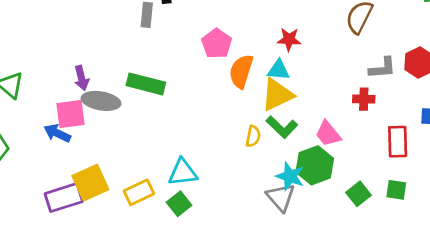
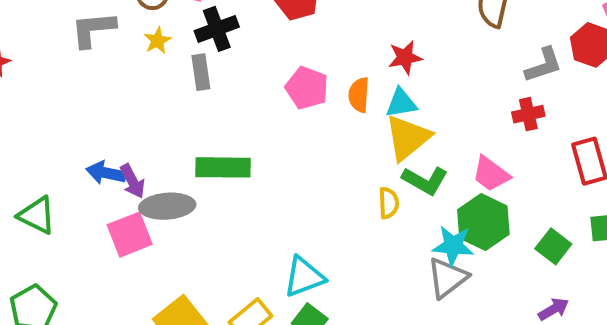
orange semicircle: (241, 71) -> (359, 95), moved, size x0.7
blue arrow: (57, 133) -> (106, 173), moved
gray triangle: (281, 197) -> (447, 278), turned 48

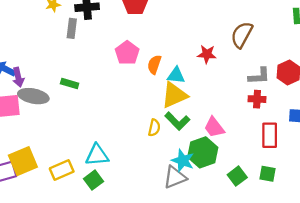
red star: (405, 57) -> (207, 54), moved
red cross: (528, 114) -> (257, 99), moved
green rectangle: (223, 167) -> (70, 83), size x0.6

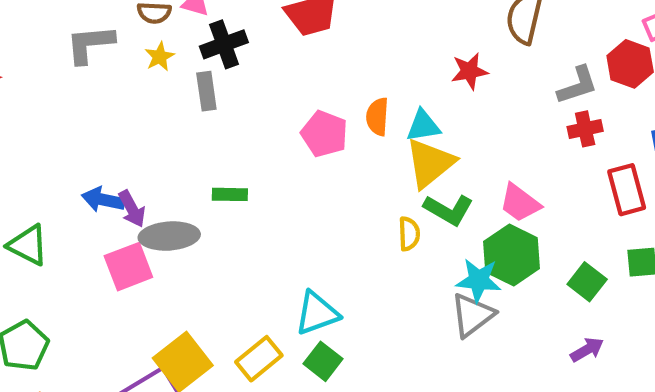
pink pentagon: (127, 53) -> (324, 134), moved

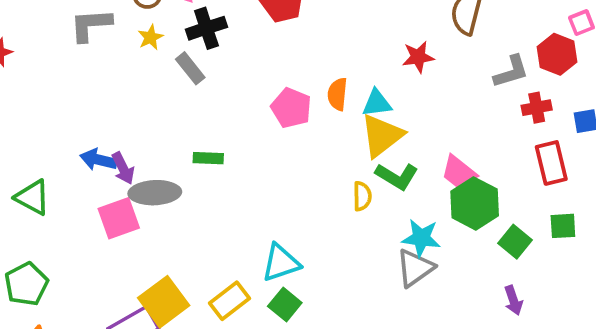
gray rectangle: (206, 91) -> (190, 68), turned -32
red cross: (585, 129) -> (537, 108), moved
green hexagon: (512, 255) -> (475, 203), moved
purple arrow: (587, 350) -> (513, 300), turned 100

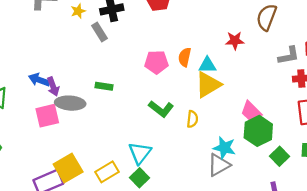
pink pentagon: (291, 108) -> (156, 62), turned -30
green L-shape: (397, 176) -> (161, 109), moved
cyan triangle: (281, 263) -> (140, 153), turned -40

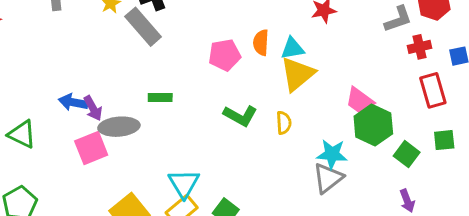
gray rectangle: (99, 32) -> (143, 27), size x1.5
cyan triangle: (140, 153) -> (184, 183), moved

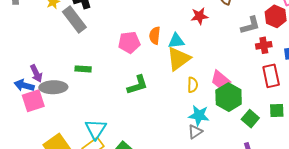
blue arrow: (73, 102) -> (24, 85), moved
green L-shape: (240, 116) -> (137, 85), turned -50
yellow semicircle: (284, 123) -> (193, 85), moved
gray triangle: (328, 178) -> (195, 132), size x0.7

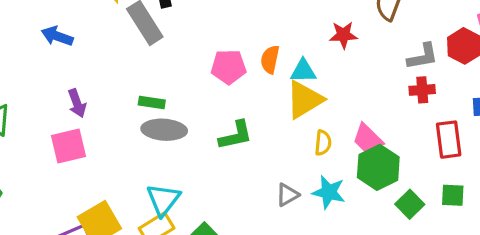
red cross: (264, 45) -> (422, 90), moved
blue arrow: (24, 85) -> (57, 36), moved
gray ellipse: (53, 87) -> (164, 130), moved
gray triangle: (195, 132) -> (287, 195), moved

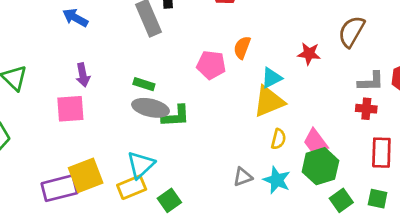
orange semicircle: (270, 59) -> (242, 48), moved
cyan triangle: (303, 71) -> (272, 78), turned -35
green L-shape: (236, 135) -> (176, 116), moved

